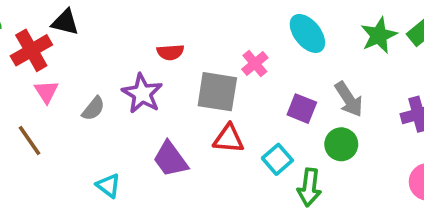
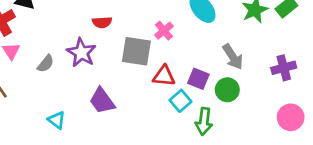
purple square: (302, 109) -> (198, 79), moved
red triangle: (229, 139) -> (164, 76), moved

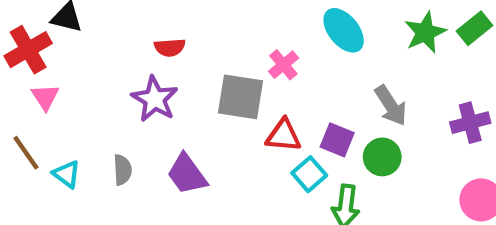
red semicircle: (102, 22) -> (170, 48), moved
gray semicircle: (46, 64) -> (122, 170), moved, turned -42
cyan triangle: (57, 120) -> (67, 174), moved

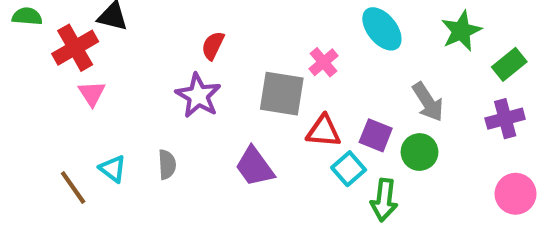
green rectangle: (475, 28) -> (509, 64), moved
red semicircle: (170, 48) -> (213, 46), turned 120
brown line: (26, 153) -> (73, 187), moved
purple trapezoid: (187, 174) -> (255, 167), moved

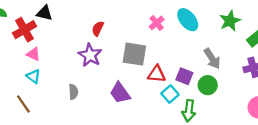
pink cross: (324, 62) -> (157, 23), moved
pink triangle: (92, 94) -> (33, 54), turned -32
cyan triangle: (113, 169) -> (33, 76), moved

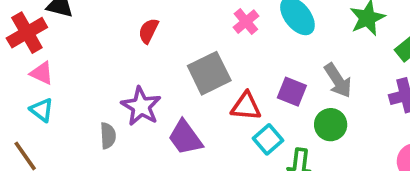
gray square: (134, 54) -> (209, 73), turned -35
purple star: (90, 55) -> (141, 106), moved
purple square: (184, 76) -> (292, 92), moved

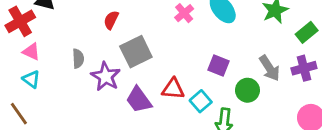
gray square: (209, 73) -> (136, 52), moved
gray arrow: (338, 80) -> (270, 68), moved
red triangle: (246, 106) -> (173, 89), moved
gray semicircle: (108, 136) -> (78, 59), moved

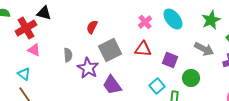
gray arrow: (270, 68) -> (204, 49), moved, turned -30
cyan triangle: (31, 79) -> (24, 74), moved
red triangle: (173, 89) -> (143, 49), moved

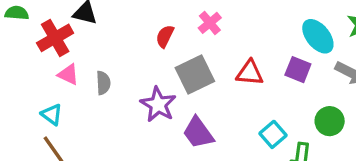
cyan ellipse: (173, 19) -> (318, 36), moved
pink cross: (145, 22) -> (210, 23), moved
gray semicircle: (68, 55) -> (103, 83), moved
purple square: (170, 60) -> (298, 70), moved

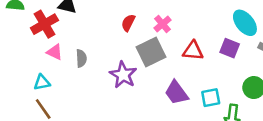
pink cross: (210, 23) -> (162, 24), moved
cyan triangle: (52, 114) -> (42, 82), turned -48
purple trapezoid: (198, 133) -> (176, 93), moved
cyan square: (273, 134) -> (211, 98), turned 30

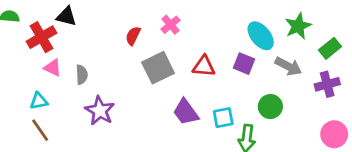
pink cross: (162, 24) -> (170, 25), moved
purple star: (123, 75) -> (100, 111), moved

